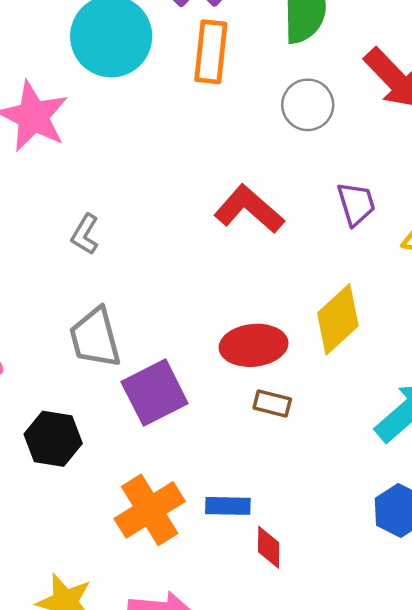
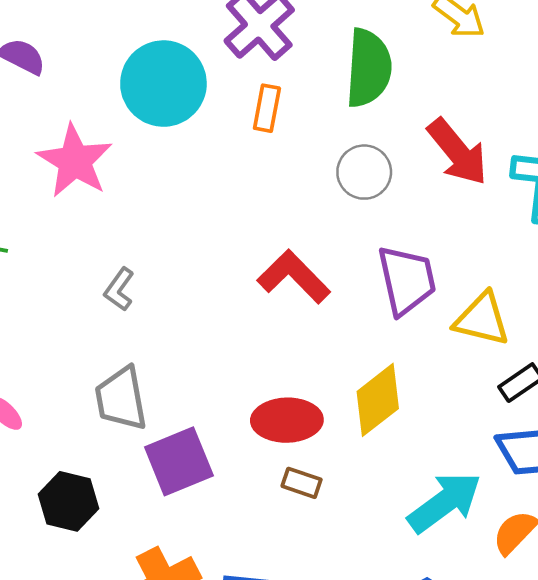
orange rectangle: (211, 52) -> (267, 108), size x0.7
purple trapezoid: (356, 204) -> (407, 280), size x1.5

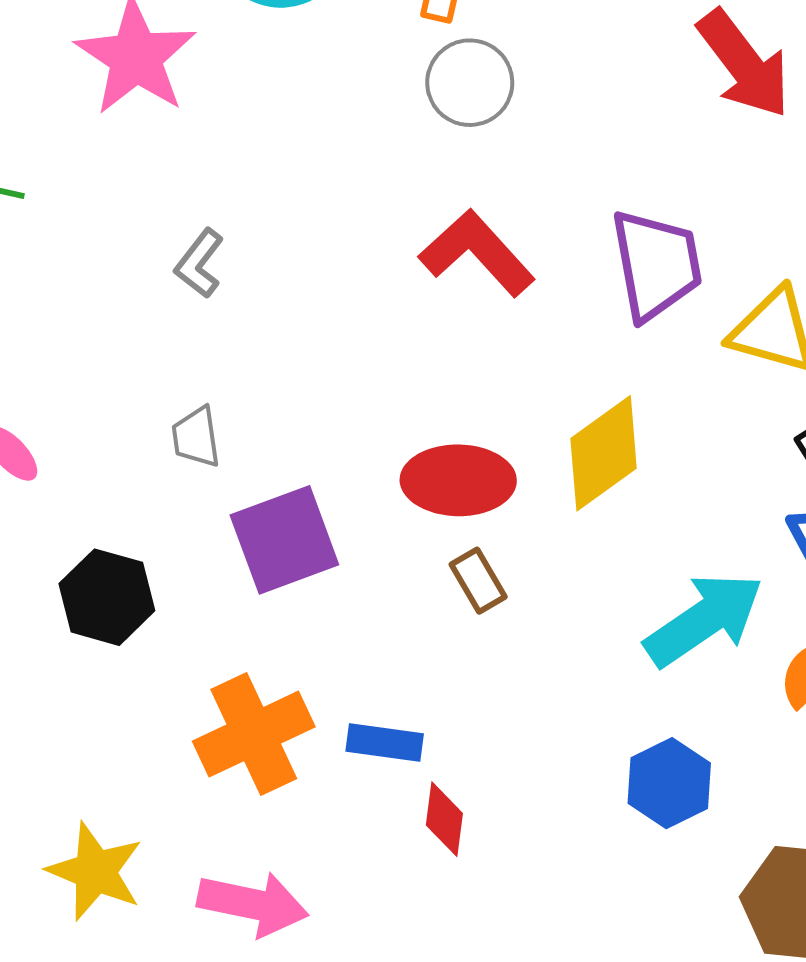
gray circle: (364, 172) -> (470, 83), moved
gray trapezoid: (121, 399) -> (196, 437), size x0.6
brown rectangle: (302, 483) -> (478, 581), turned 39

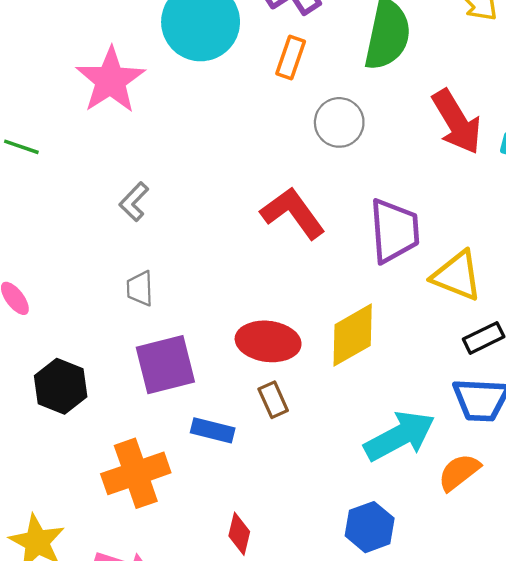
gray circle: (470, 83) -> (339, 122), moved
gray trapezoid: (196, 437) -> (140, 288), moved
blue rectangle: (385, 743) -> (213, 430), moved

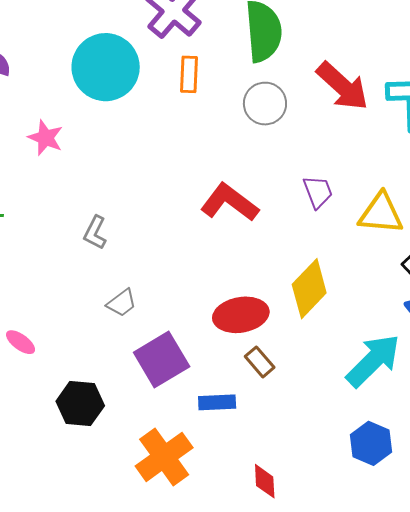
pink star: (111, 80) -> (46, 138), size x0.6
gray circle: (339, 122) -> (265, 104), moved
purple trapezoid: (394, 231) -> (318, 192), size x0.6
gray trapezoid: (140, 288) -> (122, 303), turned -108

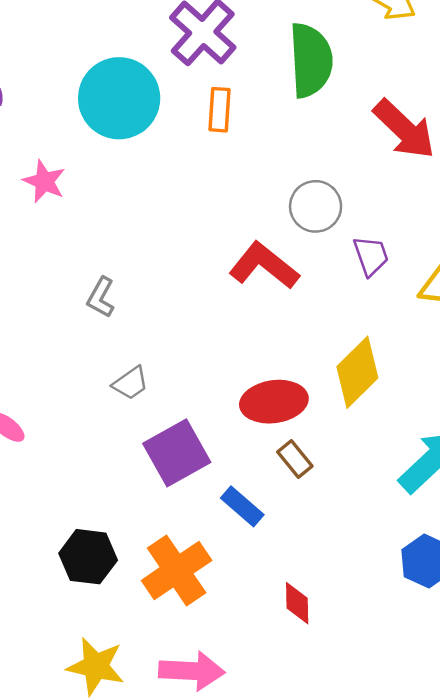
gray circle: (265, 104) -> (316, 206), moved
blue rectangle: (217, 402) -> (242, 506), turned 42
black hexagon: (80, 404) -> (88, 557), moved

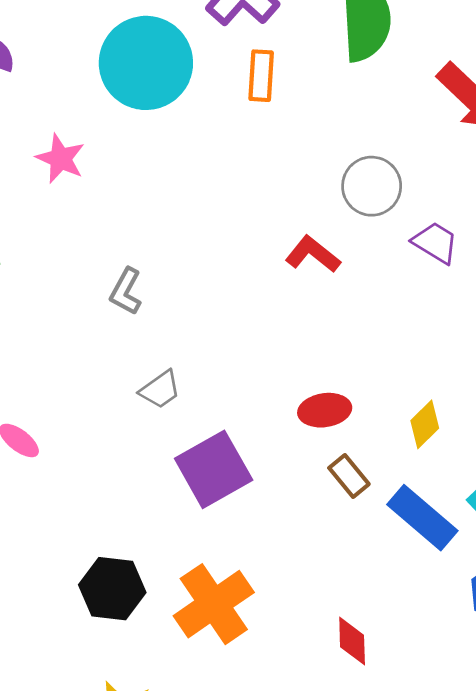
purple trapezoid: (371, 256) -> (435, 243), turned -39
red L-shape: (264, 266) -> (313, 254), size x0.7
yellow diamond: (357, 372) -> (425, 424), moved, size x0.6
red ellipse: (274, 402) -> (325, 410), size x0.7
blue rectangle: (242, 506) -> (422, 518), moved, size x1.4

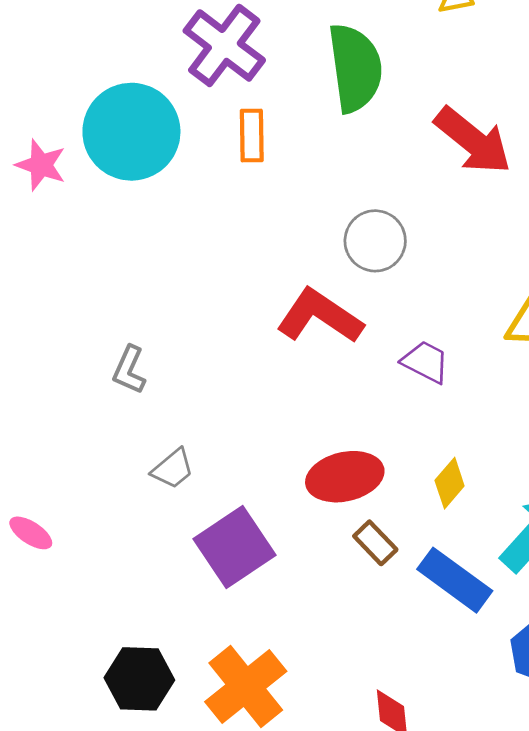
pink star: (60, 159) -> (41, 165), moved
purple trapezoid: (435, 243) -> (425, 362), moved
red L-shape: (313, 254) -> (320, 316), size x1.5
red ellipse: (325, 410) -> (345, 477), size x1.4

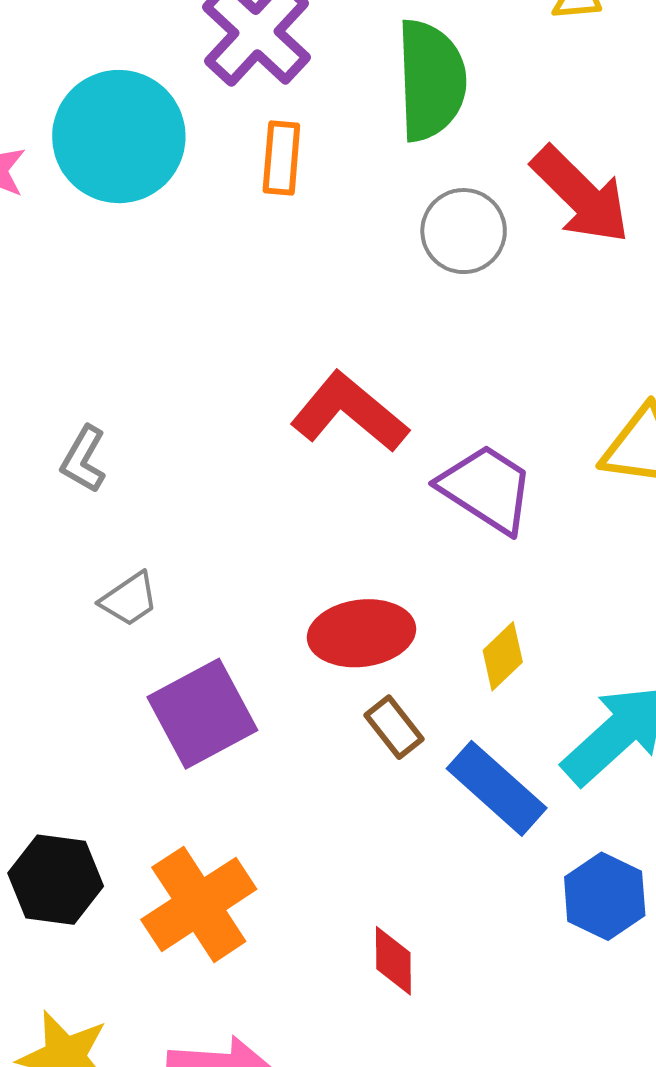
gray circle: (375, 241) -> (464, 231), moved
purple trapezoid: (425, 362) -> (486, 489), size x1.5

